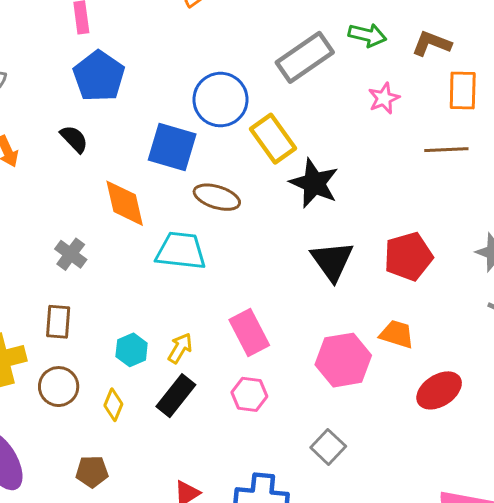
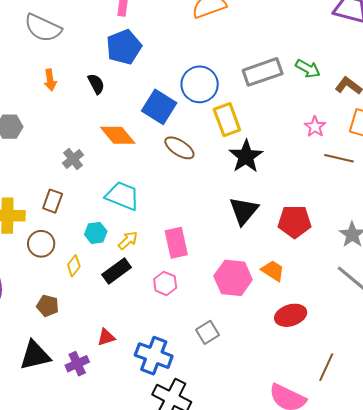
pink star: (384, 98) -> (315, 127), moved, turned -30
orange diamond: (125, 203) -> (118, 135), turned -42
cyan trapezoid: (181, 251) -> (122, 196), moved

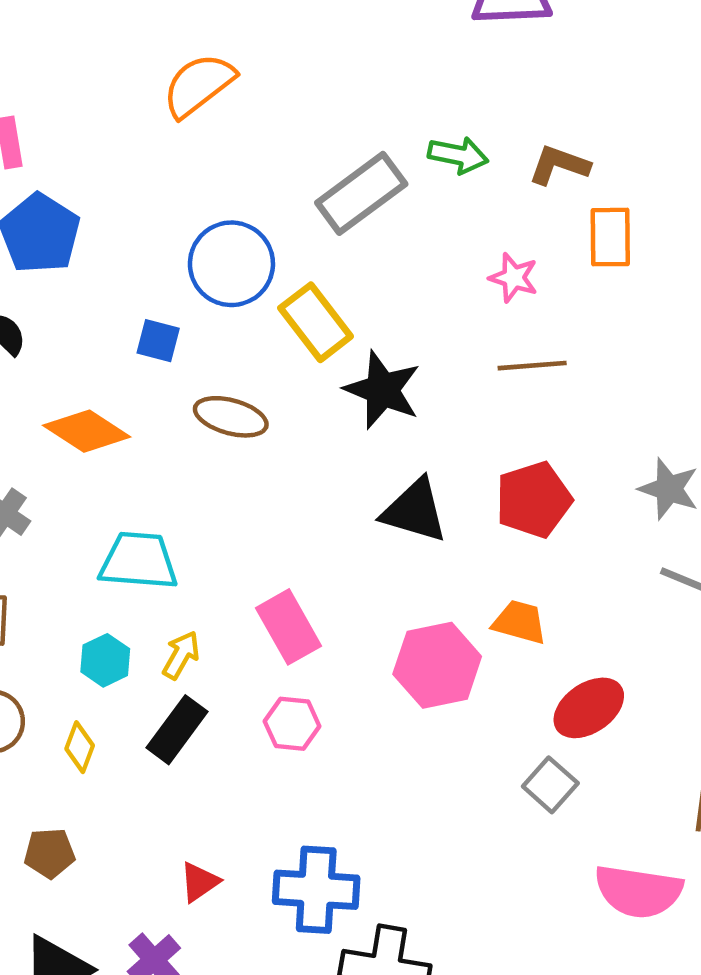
blue square: (159, 107) -> (158, 341), size x0.6
brown line: (339, 158) -> (532, 366), moved
black triangle: (244, 211) -> (415, 511), turned -36
gray square: (207, 332) -> (550, 785), moved

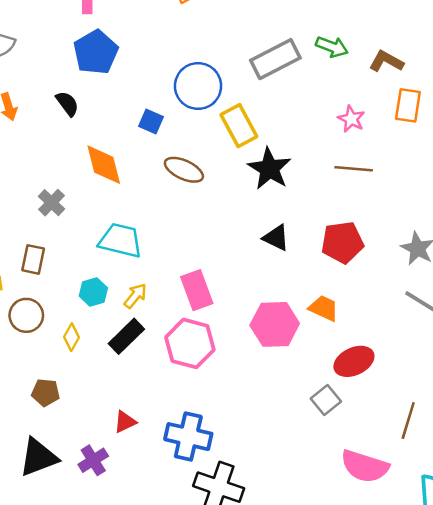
orange diamond: (87, 431) -> (104, 165), turned 33
black triangle: (415, 511) -> (276, 238), size x0.7
pink hexagon: (292, 724) -> (190, 343), size x1.6

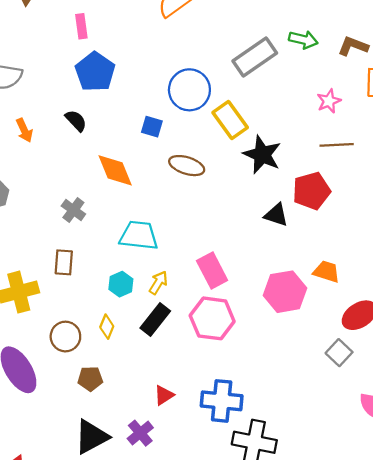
pink star: (351, 119) -> (329, 101), turned 30
red pentagon: (342, 242) -> (312, 191), moved
brown circle: (26, 315) -> (65, 337), moved

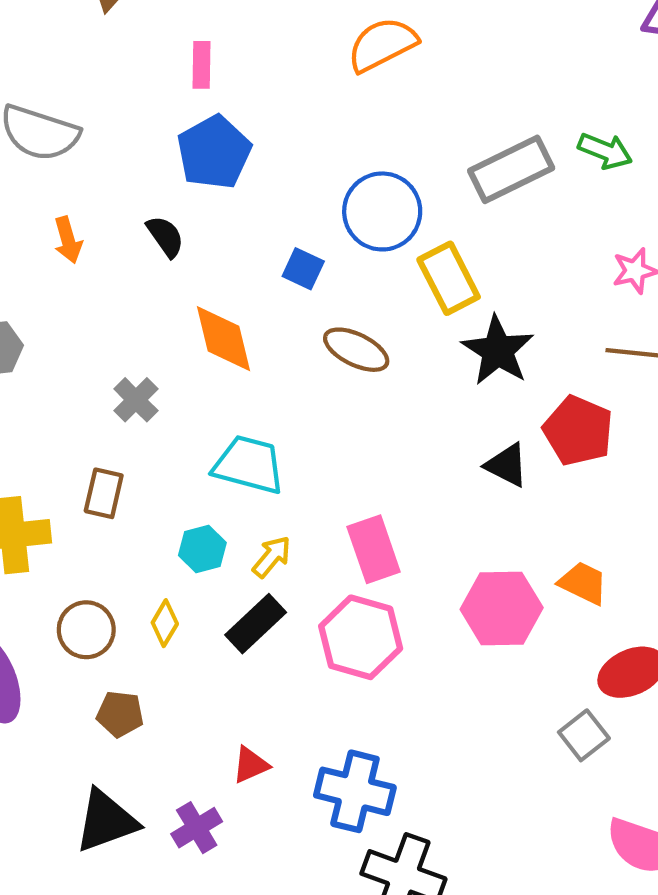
red pentagon: (312, 191) -> (578, 431), turned 30

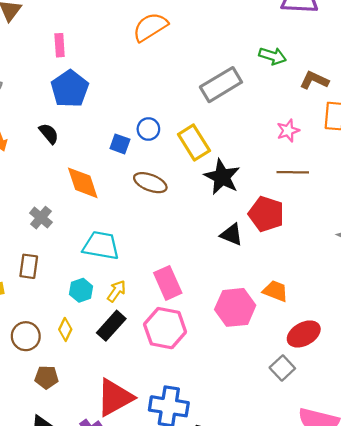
green arrow: (605, 151) -> (273, 56), moved
blue circle: (382, 211) -> (148, 129), moved, size x0.6
red triangle: (251, 765) -> (115, 397), size x2.0

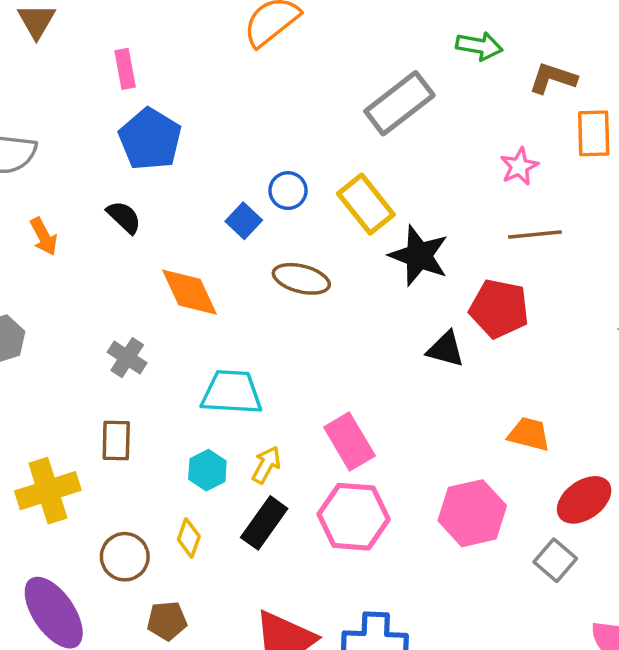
blue square: (120, 144) -> (244, 221), turned 30
pink hexagon: (235, 307) -> (472, 513), moved

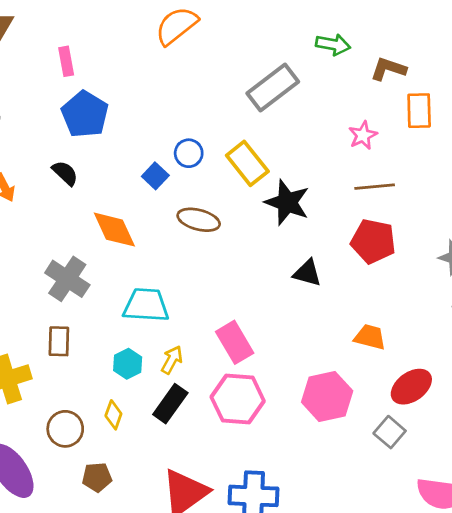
red pentagon: (499, 309) -> (373, 241), moved
gray cross: (127, 358) -> (67, 279), size x1.5

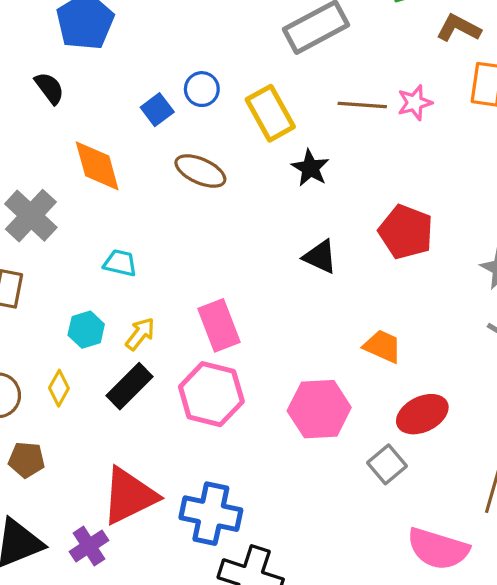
brown line: (375, 187) -> (362, 105), moved
black star: (287, 202) -> (310, 168), size x0.7
cyan trapezoid: (146, 305) -> (120, 263), size x0.6

